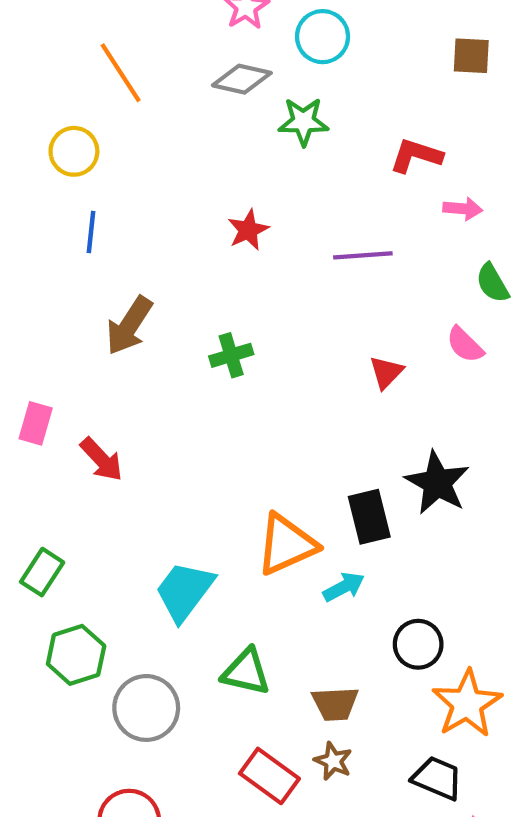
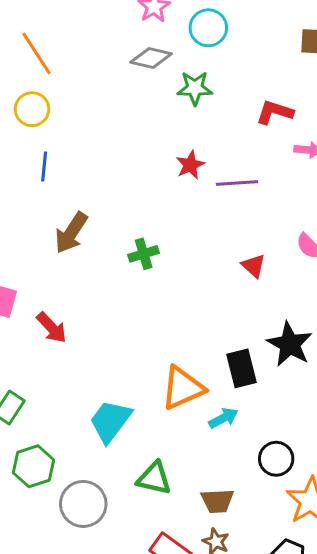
orange line: (121, 73) -> (37, 53), moved
red star: (248, 230) -> (190, 165), moved
red triangle: (386, 372) -> (254, 266), turned -32

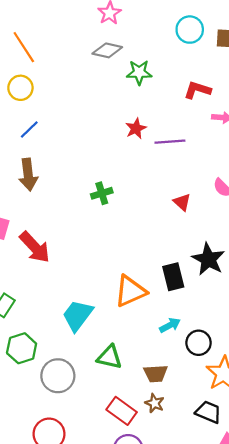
cyan circle: (208, 28) -> (190, 30), moved
blue line: (44, 166) -> (29, 130), turned 40
brown arrow: (71, 233) -> (28, 175), moved, turned -40
red arrow: (52, 328) -> (35, 247), size x1.4
cyan arrow: (223, 418) -> (170, 325), moved

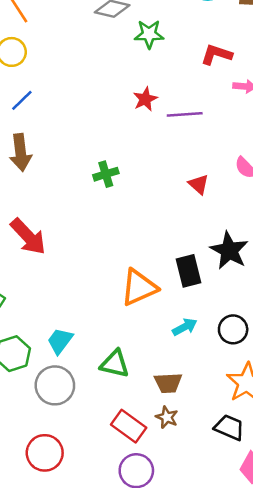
cyan trapezoid: (78, 315) -> (60, 341), moved, size x0.7
black circle: (199, 343) -> (233, 329), moved

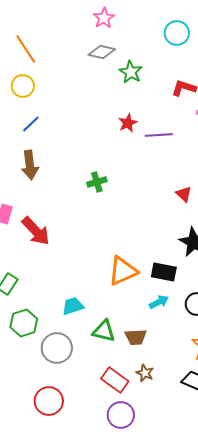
green star: (149, 34) -> (131, 72), turned 30
red triangle: (199, 184) -> (184, 194), moved
black rectangle: (189, 271) -> (164, 272), moved, turned -65
cyan trapezoid: (60, 341) -> (73, 306), moved, turned 35
brown trapezoid: (168, 383) -> (136, 337), moved

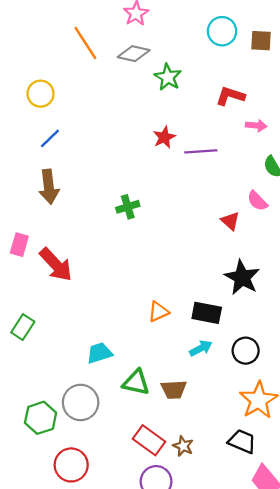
orange line: (26, 49) -> (85, 43), moved
orange triangle: (123, 271) -> (158, 312), size x0.6
green hexagon: (24, 323) -> (41, 418), moved
brown star: (145, 373) -> (183, 446), moved

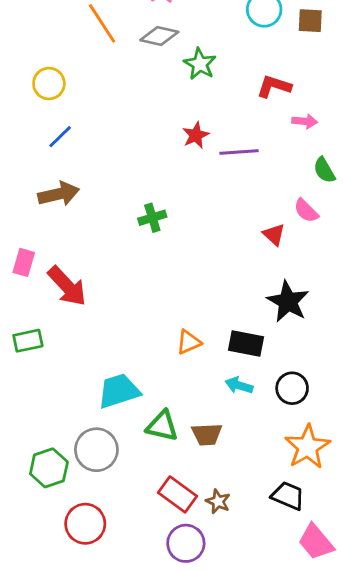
brown arrow: (49, 187) -> (59, 194), turned -96
green rectangle: (23, 327) -> (28, 341), moved, turned 45
cyan arrow: (201, 348) -> (239, 385), turned -135
cyan trapezoid: (99, 353) -> (119, 391), size x1.4

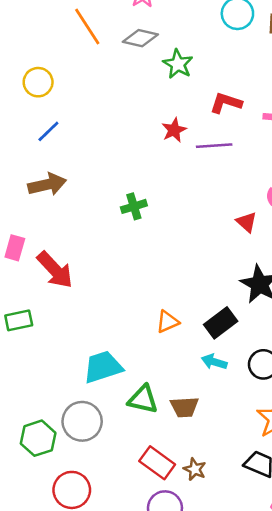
red L-shape: (274, 86) -> (226, 103), moved
black rectangle: (246, 343) -> (221, 323), turned -48

